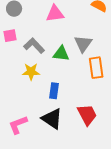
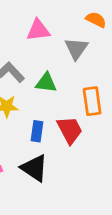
gray triangle: (83, 44) -> (76, 49), moved
red trapezoid: (87, 115) -> (70, 130), moved

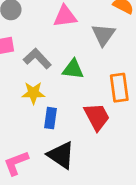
blue rectangle: (37, 131) -> (51, 118), moved

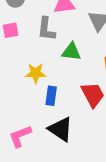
gray L-shape: (37, 59) -> (46, 29), moved, turned -130

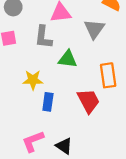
black triangle: (61, 129) -> (64, 146), moved, size x0.7
pink L-shape: (20, 136) -> (33, 141), moved

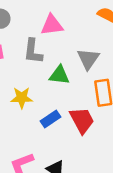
gray triangle: (94, 29) -> (88, 59), moved
blue rectangle: (48, 102) -> (51, 119), moved, turned 48

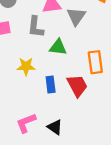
gray triangle: (88, 59) -> (76, 16), moved
blue rectangle: (51, 119) -> (51, 85), turned -63

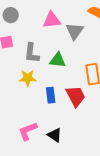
gray L-shape: (36, 27) -> (32, 53), moved

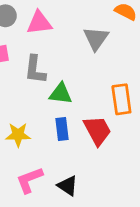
pink triangle: (52, 20) -> (39, 23), moved
green triangle: (58, 60) -> (61, 94), moved
yellow star: (28, 78) -> (18, 135), moved

